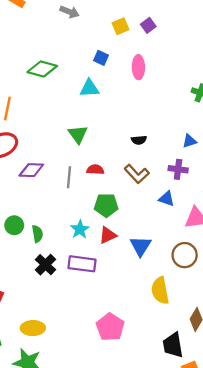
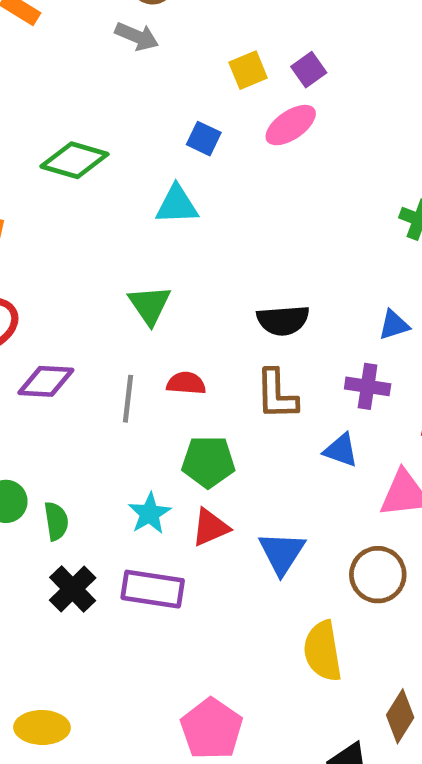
pink ellipse: (138, 67) -> (291, 125), moved, turned 55
black semicircle: (139, 140) -> (283, 320), size x1.5
brown L-shape: (137, 174) -> (277, 394), turned 40

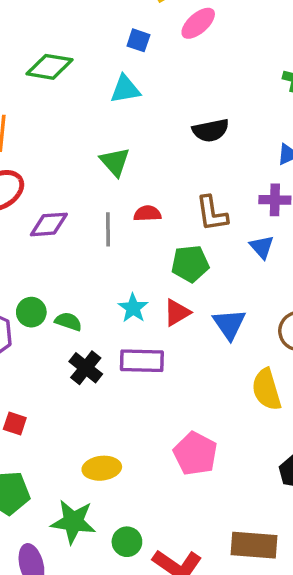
black semicircle: (283, 320) -> (211, 130), moved
blue triangle: (341, 450) -> (262, 247), turned 36
green pentagon: (208, 462) -> (190, 264), moved
green semicircle: (56, 521) -> (68, 322), turned -56
yellow ellipse: (42, 727) -> (102, 468), moved

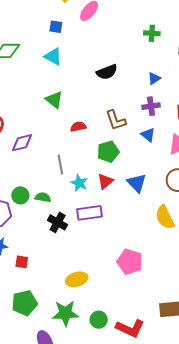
cyan triangle: (125, 89) -> (53, 56), turned 48
gray line: (108, 229) -> (60, 164), moved

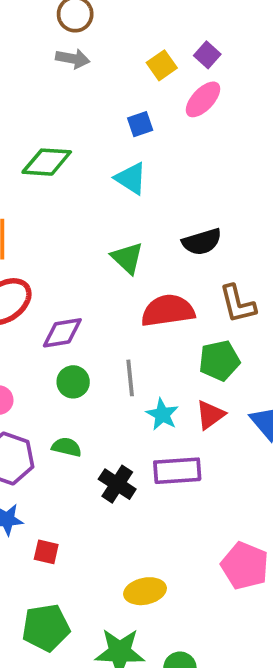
blue square: (56, 27) -> (140, 124), turned -32
black semicircle: (107, 72) -> (202, 242), moved
red semicircle: (78, 127) -> (168, 311), size x1.8
green circle: (20, 195) -> (73, 382), moved
green semicircle: (43, 197) -> (67, 447), moved

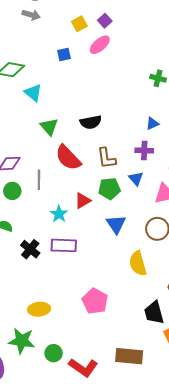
cyan triangle: (131, 178) -> (33, 93), moved
red semicircle: (168, 311) -> (68, 158), turned -132
green pentagon: (219, 361) -> (109, 189), moved
gray line: (130, 378) -> (39, 180), moved
red triangle: (210, 415) -> (83, 201), moved

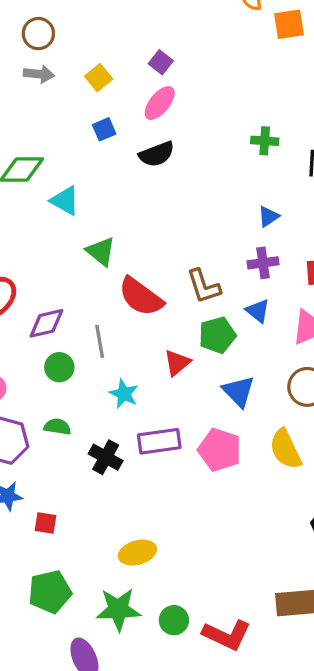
yellow square: (79, 24) -> (99, 78), moved
black semicircle: (91, 122) -> (157, 154), moved
cyan star: (59, 214) -> (124, 394), moved
pink pentagon: (95, 301) -> (220, 450), moved

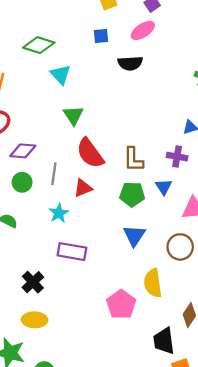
red triangle: (177, 363) -> (83, 188), moved
pink pentagon: (220, 450) -> (121, 304), moved
black cross: (106, 457) -> (33, 282), moved

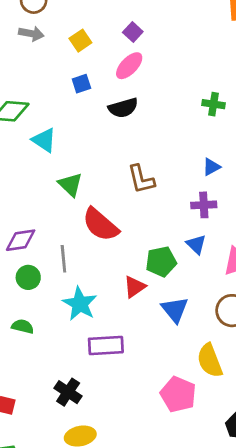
brown L-shape: (133, 159) -> (141, 179), moved
red triangle: (83, 188) -> (135, 287), moved
cyan star: (59, 213) -> (80, 304), size x1.4

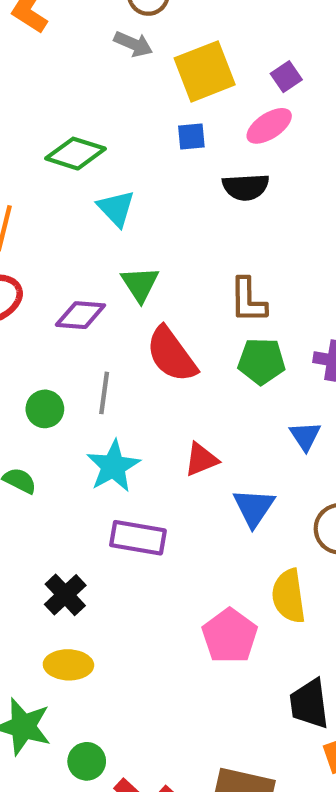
yellow square: (80, 41) -> (205, 71), size x1.8
purple diamond: (21, 240) -> (80, 315), moved
blue triangle: (196, 244) -> (305, 436), moved
green pentagon: (161, 262) -> (261, 361), moved

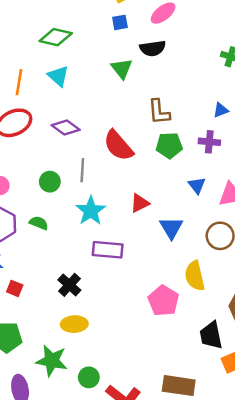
cyan triangle: (116, 208) -> (58, 76), moved
green triangle: (140, 284) -> (122, 69), moved
purple diamond: (80, 315) -> (66, 127), turned 36

